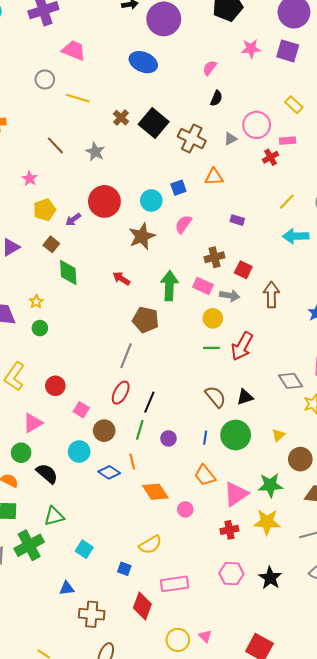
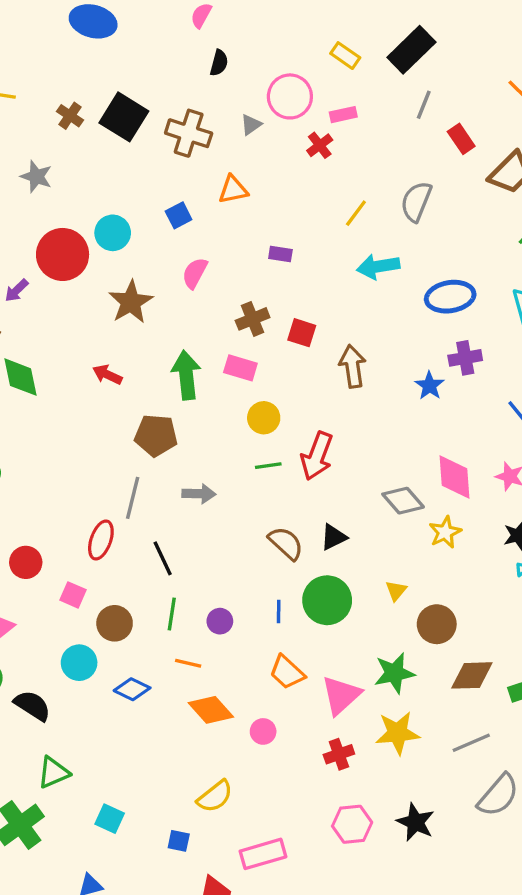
cyan circle: (151, 200) -> (113, 233), moved
gray arrow: (230, 296) -> (199, 494), moved
red ellipse: (121, 393) -> (101, 540), moved
black line: (149, 402) -> (163, 558), moved, turned -40
orange line: (132, 462) -> (188, 663), moved, turned -56

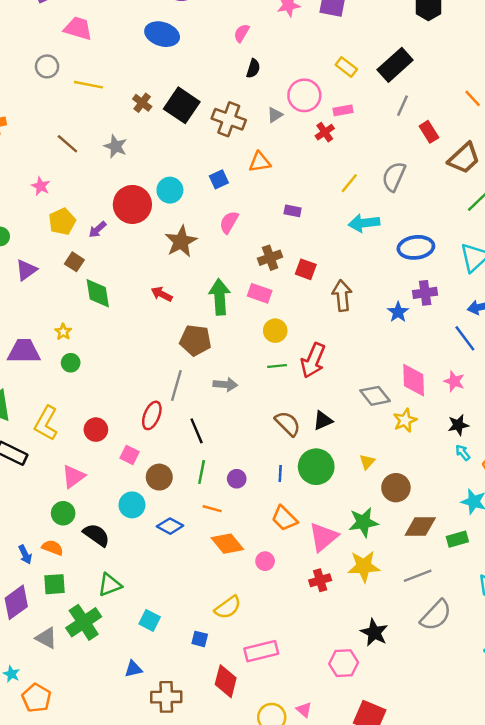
pink hexagon: (352, 824) -> (344, 663), moved

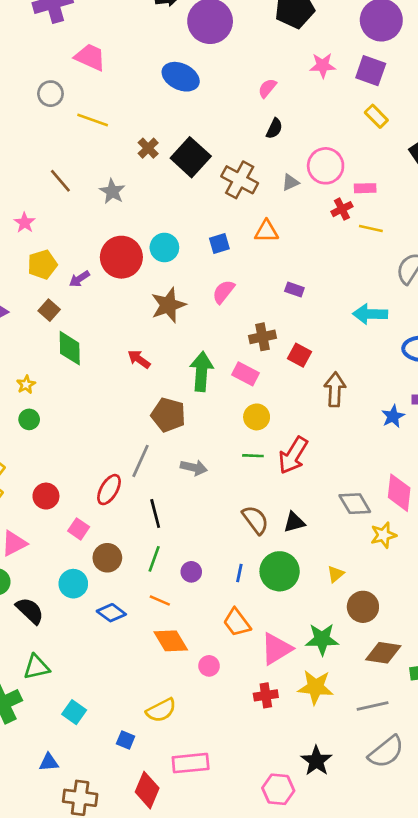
yellow rectangle: (346, 67) -> (376, 116), moved
yellow line: (349, 183) -> (371, 228), moved, turned 55

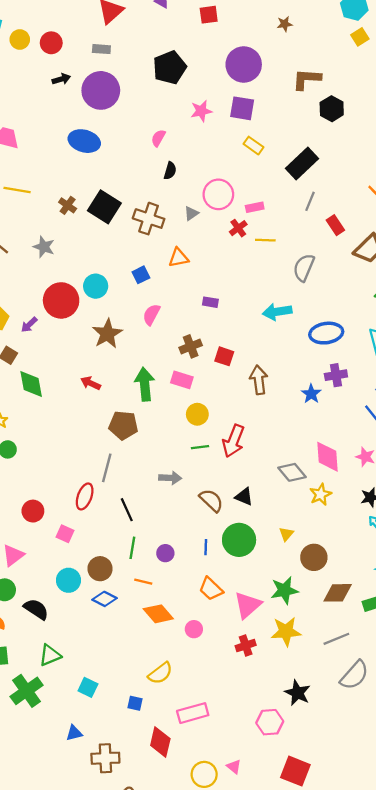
gray arrow: (194, 468) -> (170, 478), moved
black triangle: (294, 522) -> (244, 497), turned 48
brown circle: (107, 558) -> (100, 569), moved

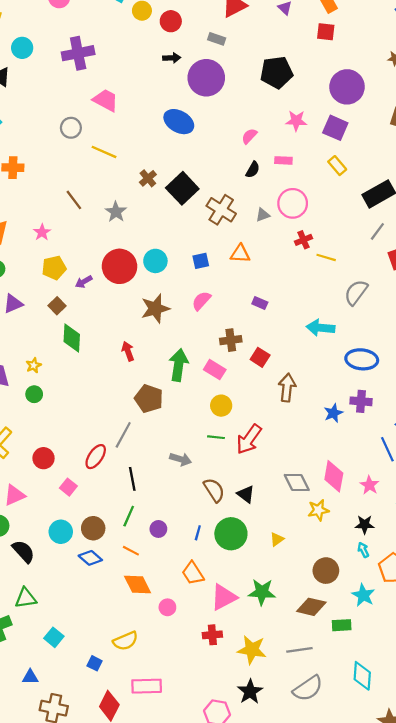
pink rectangle: (255, 207) -> (283, 160), moved
red arrow: (91, 383) -> (128, 351), turned 30
brown circle: (314, 557) -> (326, 571), moved
yellow star: (286, 631) -> (252, 650), moved

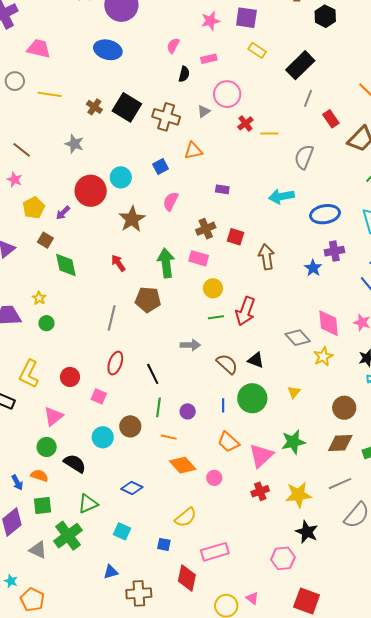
brown line: (74, 200) -> (22, 150), moved
gray line: (123, 435) -> (112, 318), moved
blue diamond: (90, 558) -> (132, 488), moved

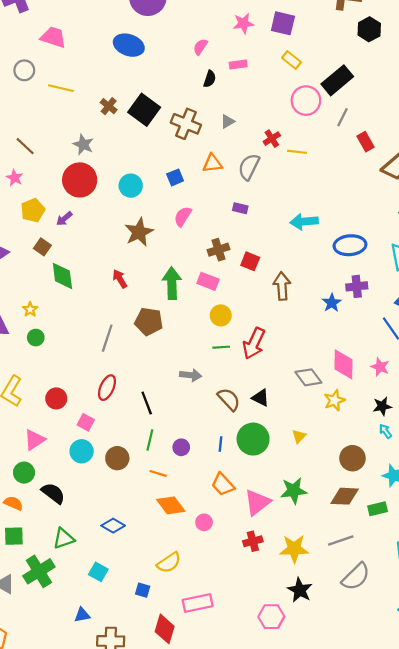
pink circle: (227, 94) -> (306, 101), moved
gray semicircle: (304, 157) -> (249, 167), moved
red circle: (91, 191) -> (80, 180), moved
cyan circle: (103, 437) -> (82, 451), moved

